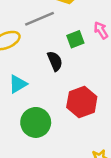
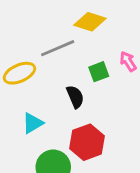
red hexagon: (82, 102) -> (87, 142), moved

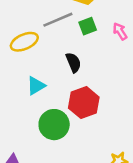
green square: (99, 72) -> (88, 26), moved

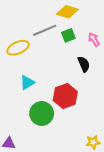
black semicircle: (73, 62) -> (84, 64), moved

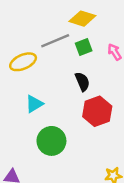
black semicircle: (84, 64) -> (82, 82), moved
red hexagon: (65, 96) -> (97, 111), moved

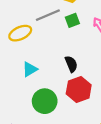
black semicircle: (82, 82) -> (71, 64), moved
red hexagon: (97, 111) -> (79, 89), moved

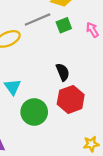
cyan triangle: (30, 69) -> (12, 87), moved, turned -35

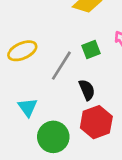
gray line: (38, 20) -> (61, 66), moved, turned -35
green square: (64, 25) -> (91, 49), moved

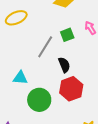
yellow ellipse: (22, 51) -> (16, 18), moved
cyan triangle: (28, 107) -> (20, 78), turned -49

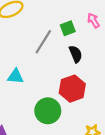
black semicircle: (64, 65) -> (76, 54), moved
green circle: (39, 100) -> (48, 111), moved

